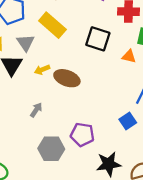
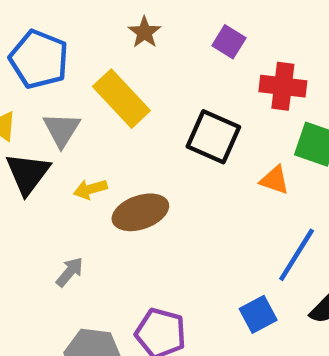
brown ellipse: (67, 78) -> (140, 212), turned -45

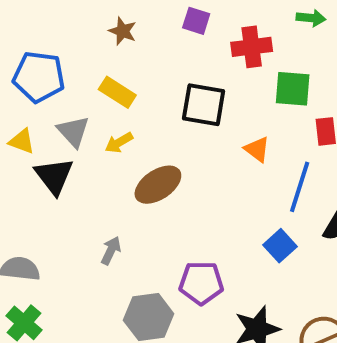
yellow rectangle: (121, 99) -> (117, 92), size x0.7
orange triangle: (275, 180) -> (257, 149), moved, turned 32
yellow arrow: (90, 189) -> (119, 143), moved

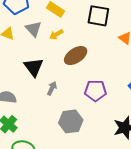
black triangle: (54, 176) -> (34, 67), moved
purple pentagon: (201, 283) -> (95, 91), moved

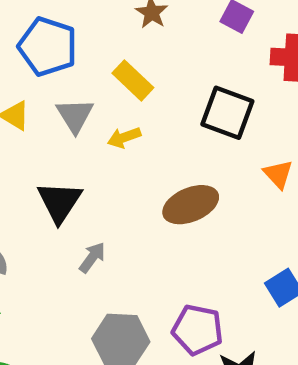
brown ellipse: (76, 56) -> (191, 205), moved
purple pentagon: (95, 91) -> (198, 330), moved

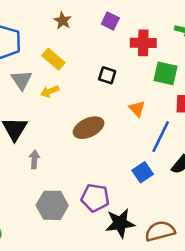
black square: (227, 113) -> (107, 75), size x0.6
gray arrow: (92, 257) -> (34, 159), turned -30

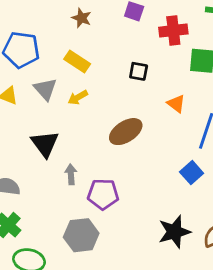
purple pentagon: (95, 198) -> (103, 194), moved
gray hexagon: (52, 205) -> (81, 235), moved

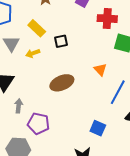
black square: (139, 71) -> (61, 41), moved, turned -32
blue square: (192, 173) -> (98, 128), moved, turned -35

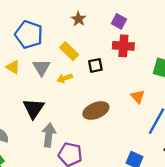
red cross: (107, 19) -> (123, 46), moved
gray arrow: (19, 106) -> (49, 135), size x1.5

